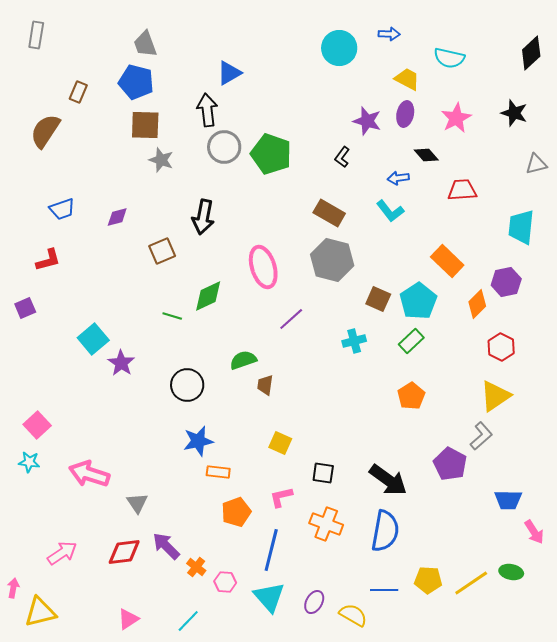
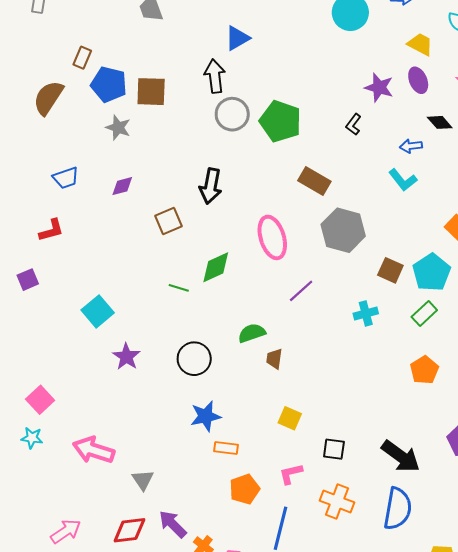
blue pentagon: (136, 82) -> (109, 84), moved
purple ellipse: (405, 114) -> (418, 80), turned -35
gray star: (161, 160) -> (118, 128), moved
brown rectangle: (329, 213) -> (314, 181), moved
purple star: (121, 363) -> (126, 357), moved

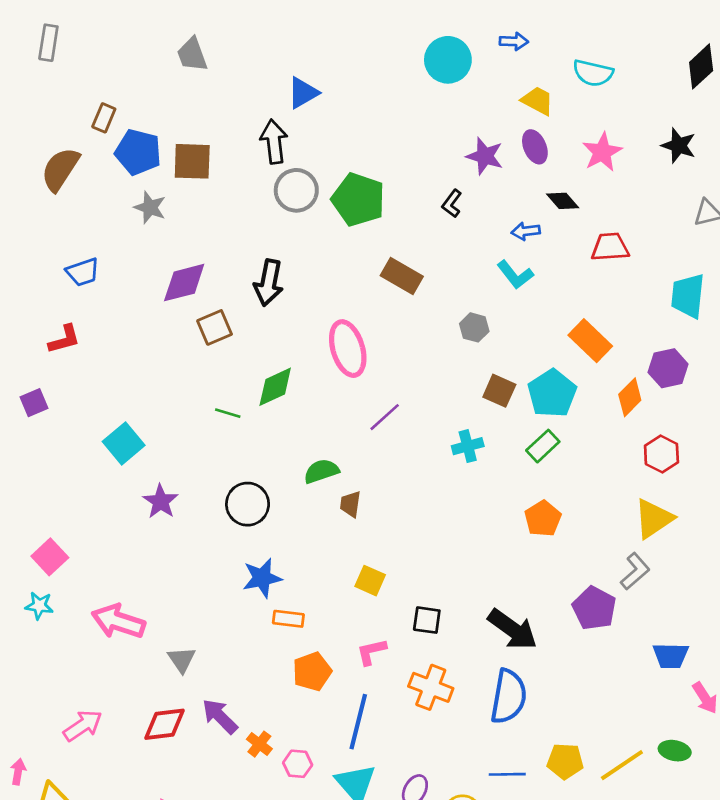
purple diamond: (122, 186) -> (184, 283), moved, size x1.6
gray hexagon: (343, 230) -> (474, 327), moved, size x0.5

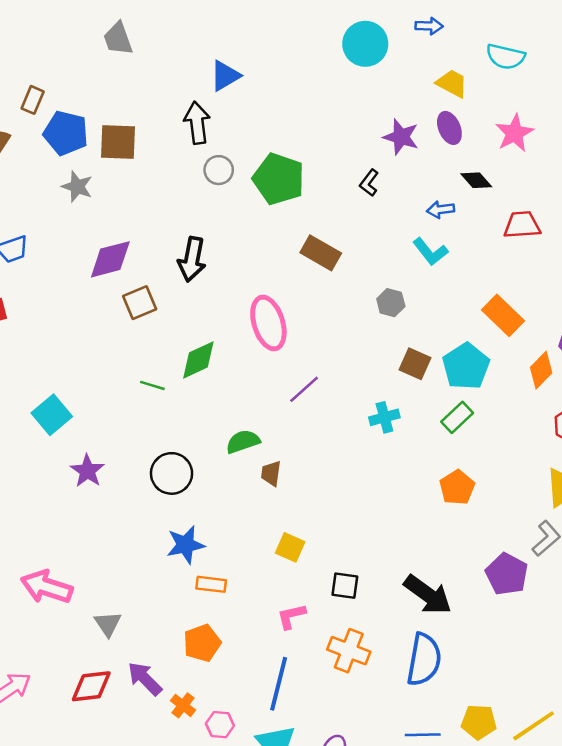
gray circle: (296, 190) -> (219, 170), size x0.7
orange pentagon: (312, 672) -> (202, 643), moved

